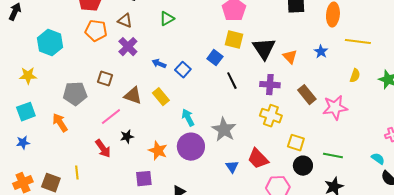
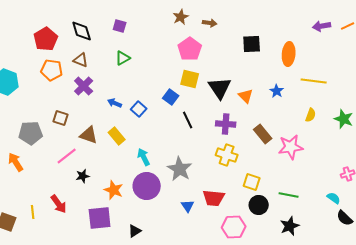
red arrow: (103, 149) -> (59, 204), moved
red trapezoid: (258, 159) -> (214, 198), turned -40
purple square: (144, 179) -> (100, 218), size x1.4

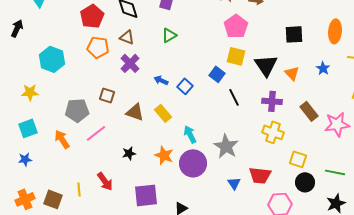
black square: (252, 44) -> (294, 34), moved
pink line: (67, 156) -> (96, 133), moved
orange star: (114, 190) -> (164, 155), moved

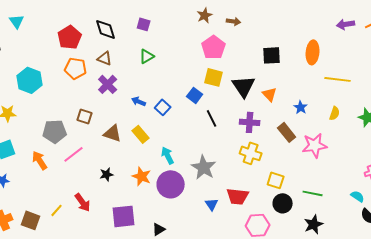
blue star: (323, 68) -> (301, 107), moved
yellow line: (79, 189) -> (57, 210), turned 48

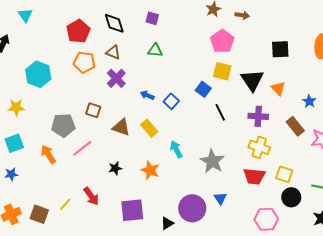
green triangle: (147, 56) -> (155, 50), turned 35
purple circle: (171, 184) -> (192, 208), moved
red trapezoid: (238, 196) -> (254, 176), moved

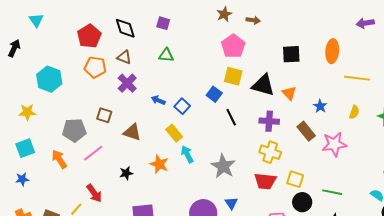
black triangle: (252, 80) -> (263, 85), turned -40
yellow rectangle: (149, 128) -> (174, 133), moved
orange star: (150, 170) -> (159, 164), moved
red arrow: (91, 196) -> (94, 193), moved

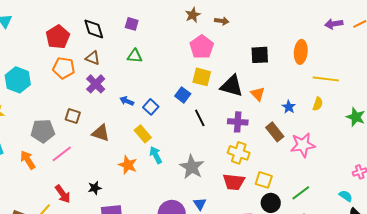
yellow semicircle: (354, 112) -> (318, 104), moved
black star: (126, 173) -> (95, 188), moved
green line: (332, 192) -> (301, 193), turned -48

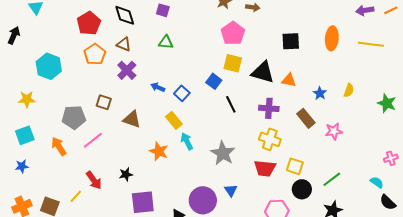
orange pentagon: (64, 68) -> (95, 54), turned 30
yellow line: (326, 79) -> (371, 44), moved
orange triangle: (258, 94) -> (289, 80), turned -35
pink star: (303, 145) -> (334, 131), size x0.7

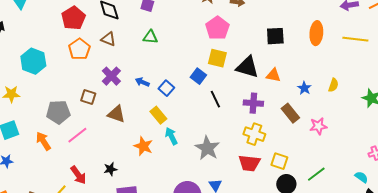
purple cross: (127, 70) -> (111, 76), moved

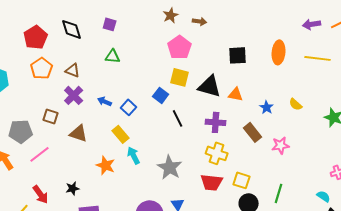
brown triangle: (108, 39) -> (73, 70), moved
yellow semicircle: (333, 85) -> (296, 104), turned 112
green line: (316, 174) -> (279, 193), turned -36

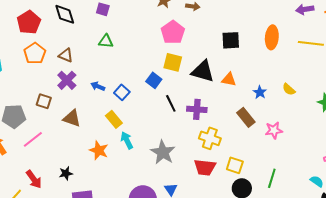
purple cross: (216, 122) -> (197, 109), moved

